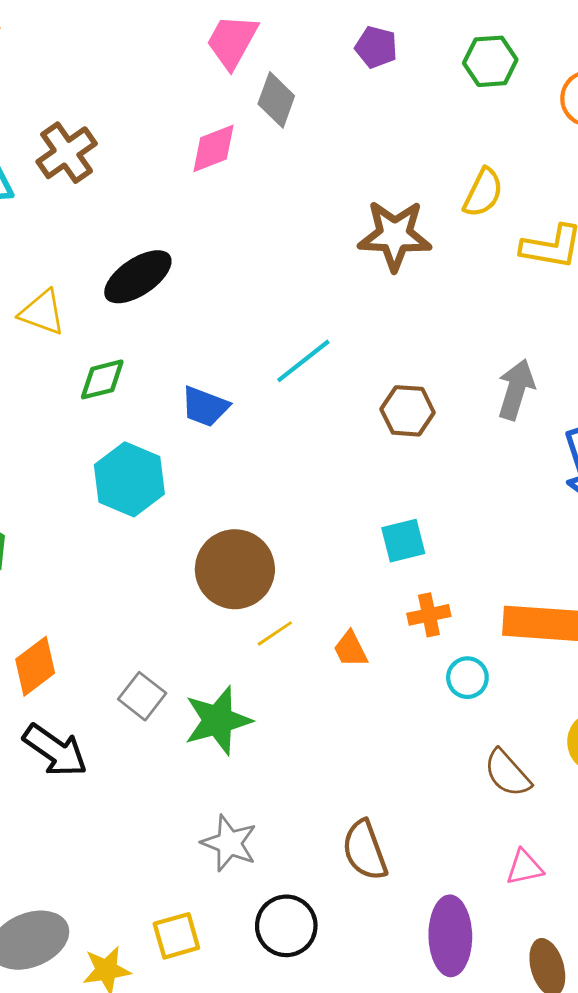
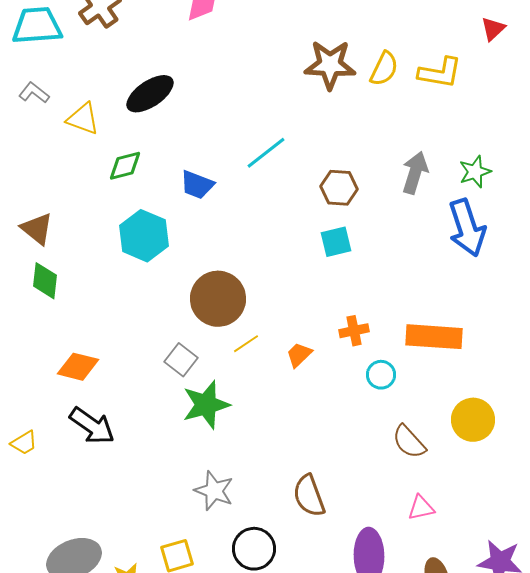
yellow semicircle: (483, 193) -> (384, 69), moved
cyan square: (403, 541) -> (336, 242), moved
orange trapezoid: (350, 649) -> (299, 355), turned 72
orange diamond: (35, 666) -> (78, 367), turned 51
gray square: (142, 696) -> (181, 360), moved

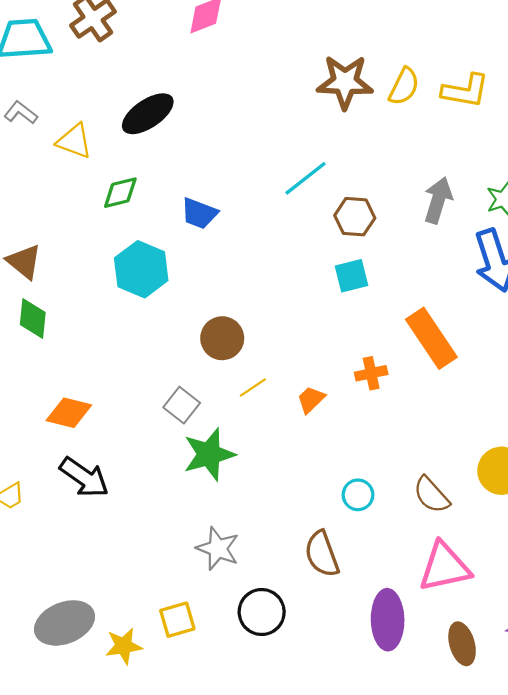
cyan line: (266, 153) -> (305, 178), moved
brown circle: (218, 299) -> (222, 338), size x0.7
orange rectangle: (434, 337) -> (431, 338), moved, turned 52
cyan circle: (381, 375) -> (358, 495), moved
pink triangle: (421, 508) -> (445, 567), size x1.8

